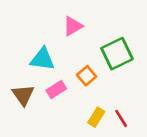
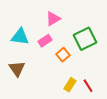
cyan triangle: (42, 59) -> (20, 37), moved
pink rectangle: (56, 89) -> (45, 41), moved

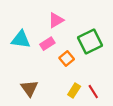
brown triangle: (17, 69) -> (29, 88), moved

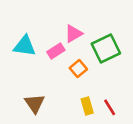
pink triangle: (56, 20) -> (73, 34), moved
yellow rectangle: (74, 90) -> (87, 106), turned -48

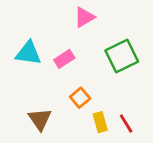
pink triangle: (73, 34) -> (84, 17), moved
orange square: (78, 69) -> (80, 98), moved

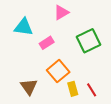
cyan triangle: (28, 53) -> (24, 27), moved
orange square: (80, 98) -> (58, 71), size x1.5

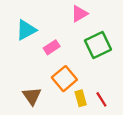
pink triangle: (61, 12) -> (79, 14), moved
cyan triangle: (24, 27) -> (26, 30), turned -36

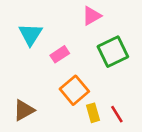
cyan triangle: (26, 30) -> (30, 34), turned -30
brown triangle: (32, 96) -> (24, 110), moved, turned 36

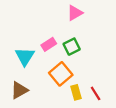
cyan triangle: (30, 34) -> (25, 56), moved
green square: (113, 52) -> (72, 47), moved, size x0.7

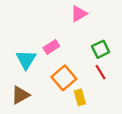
green square: (72, 47) -> (101, 49), moved
red line: (96, 93) -> (101, 72), moved

